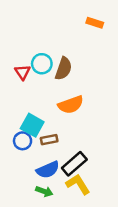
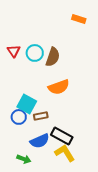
red triangle: (23, 72) -> (14, 51), moved
black rectangle: (74, 164) -> (62, 136), turned 70
green arrow: (44, 191) -> (24, 159), moved

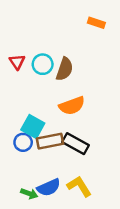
brown rectangle: (41, 116) -> (50, 141), size x1.5
black rectangle: (62, 136) -> (76, 144), moved
blue semicircle: (40, 141) -> (49, 187), moved

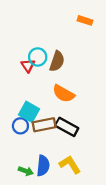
red triangle: (17, 62) -> (28, 66), moved
orange semicircle: (72, 106) -> (63, 94), turned 50
blue semicircle: (49, 187) -> (43, 166), turned -60

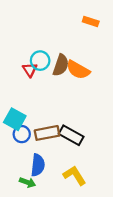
orange semicircle: (63, 94) -> (78, 70), moved
cyan square: (29, 112) -> (15, 119), moved
blue semicircle: (43, 166) -> (38, 165), moved

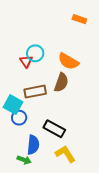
brown semicircle: (61, 65) -> (61, 82), moved
brown rectangle: (47, 133) -> (35, 92), moved
black rectangle: (71, 135) -> (54, 129), moved

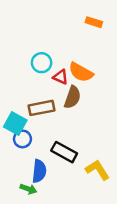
red triangle: (26, 61) -> (61, 77), moved, turned -32
yellow L-shape: (65, 154) -> (98, 170), moved

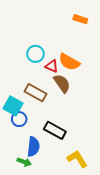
brown semicircle: (72, 97) -> (62, 83), turned -54
brown rectangle: (42, 108) -> (35, 93), turned 40
yellow L-shape: (98, 170) -> (77, 159), moved

